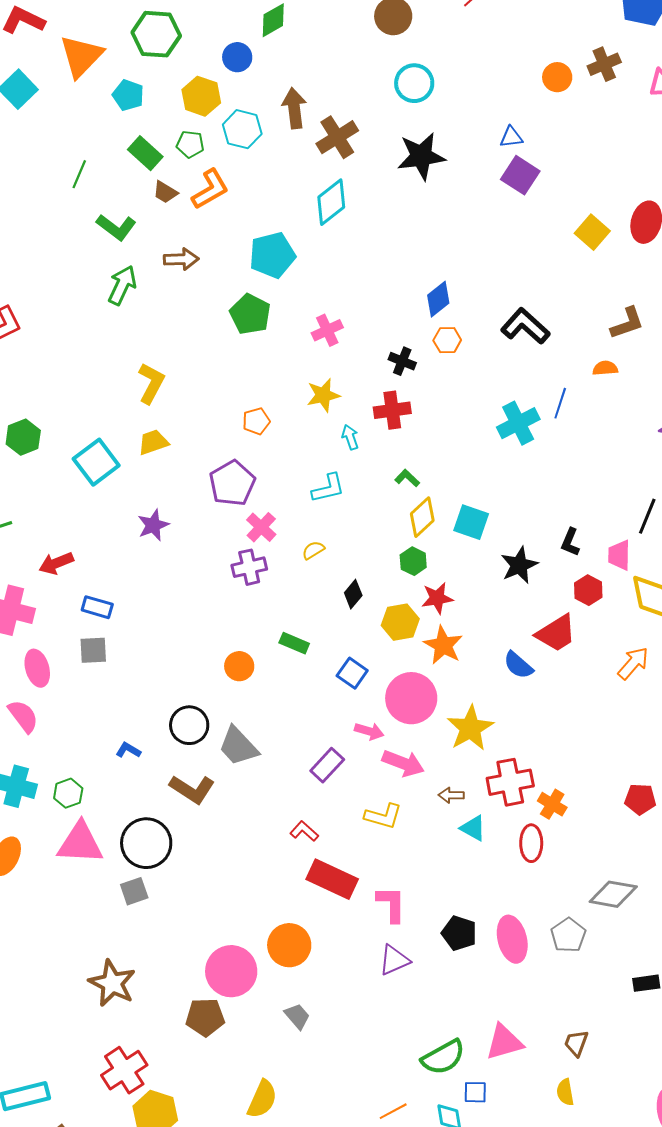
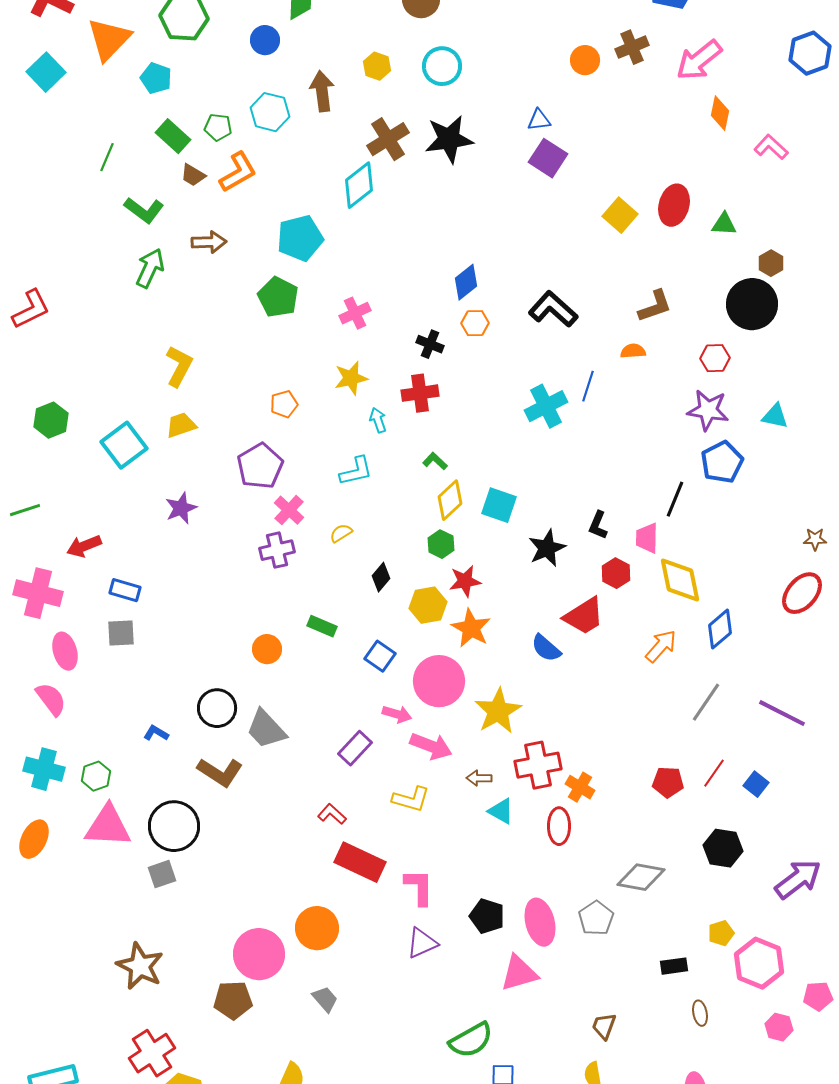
yellow hexagon: (201, 96) -> (377, 66), moved, size x0.7
brown cross: (337, 137) -> (388, 139), moved
pink triangle: (504, 1042) -> (519, 973), moved

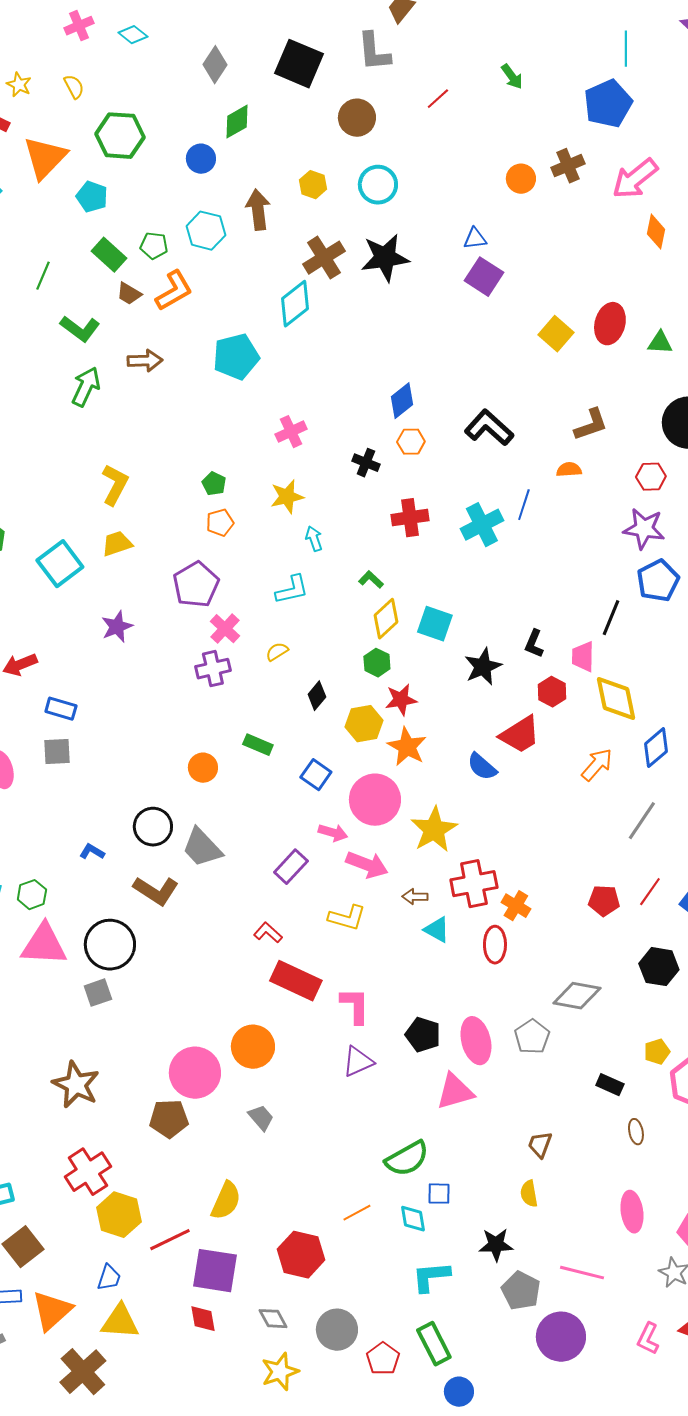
green pentagon: (278, 297) -> (214, 484), moved, size x0.6
red cross: (420, 393) -> (410, 518), moved
black rectangle: (674, 966) -> (610, 1085), turned 32

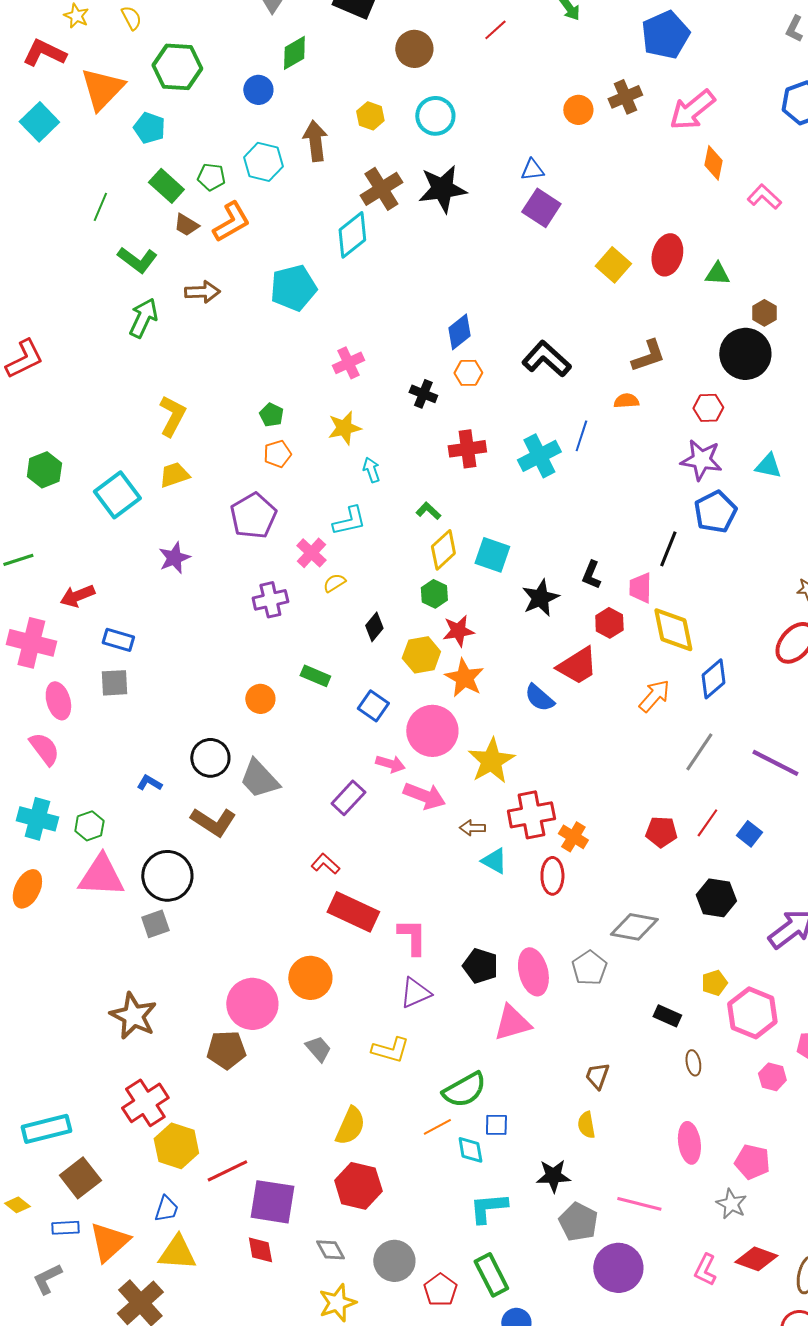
pink cross: (225, 629) -> (311, 553), moved
yellow L-shape: (347, 918) -> (390, 1050), moved
yellow semicircle: (226, 1201) -> (350, 1126), moved
orange line: (357, 1213) -> (437, 1127), moved

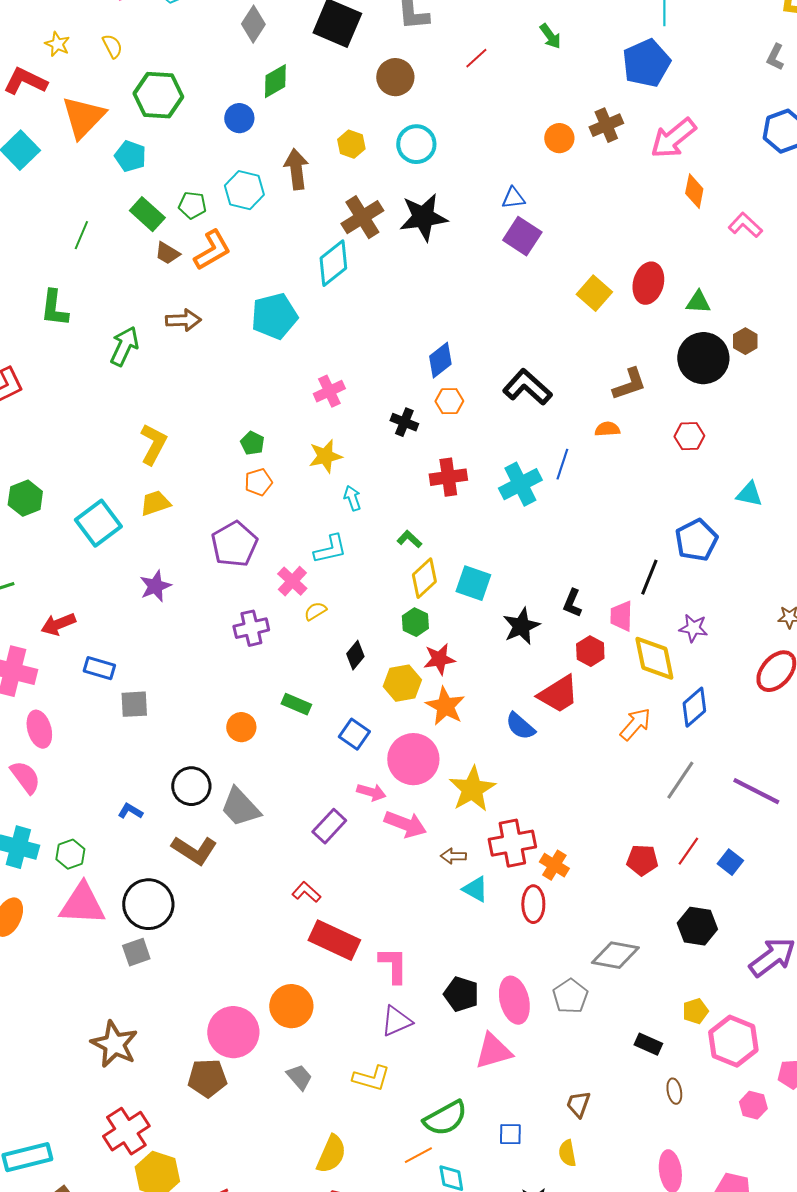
green L-shape: (137, 260) -> (54, 308), moved, turned 60
black circle: (745, 354) -> (703, 358), moved
purple star: (701, 460) -> (693, 628), moved, size x0.7
gray square: (114, 683) -> (134, 704), moved
blue square: (496, 1125) -> (510, 1134), moved

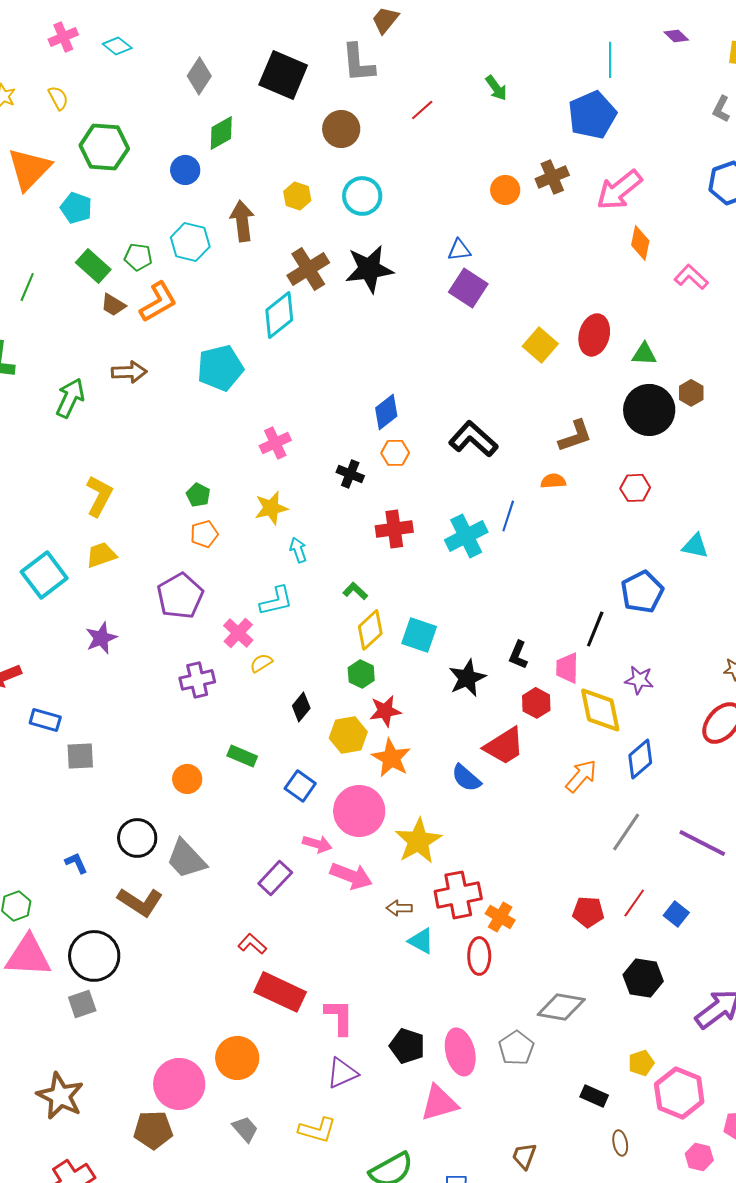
blue L-shape: (130, 811) -> (76, 863), turned 35

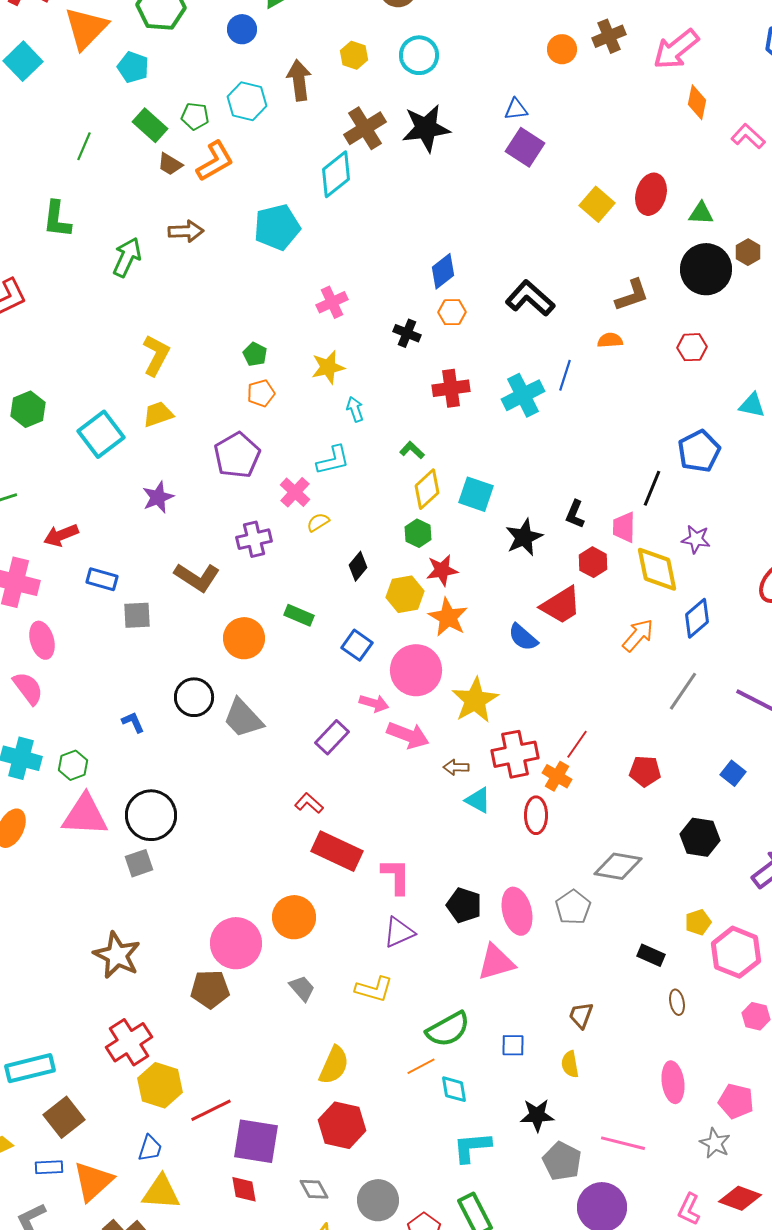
orange circle: (187, 779) -> (244, 638), size x1.4
brown L-shape: (140, 902) -> (197, 577), moved
red line: (634, 903) -> (577, 744), moved

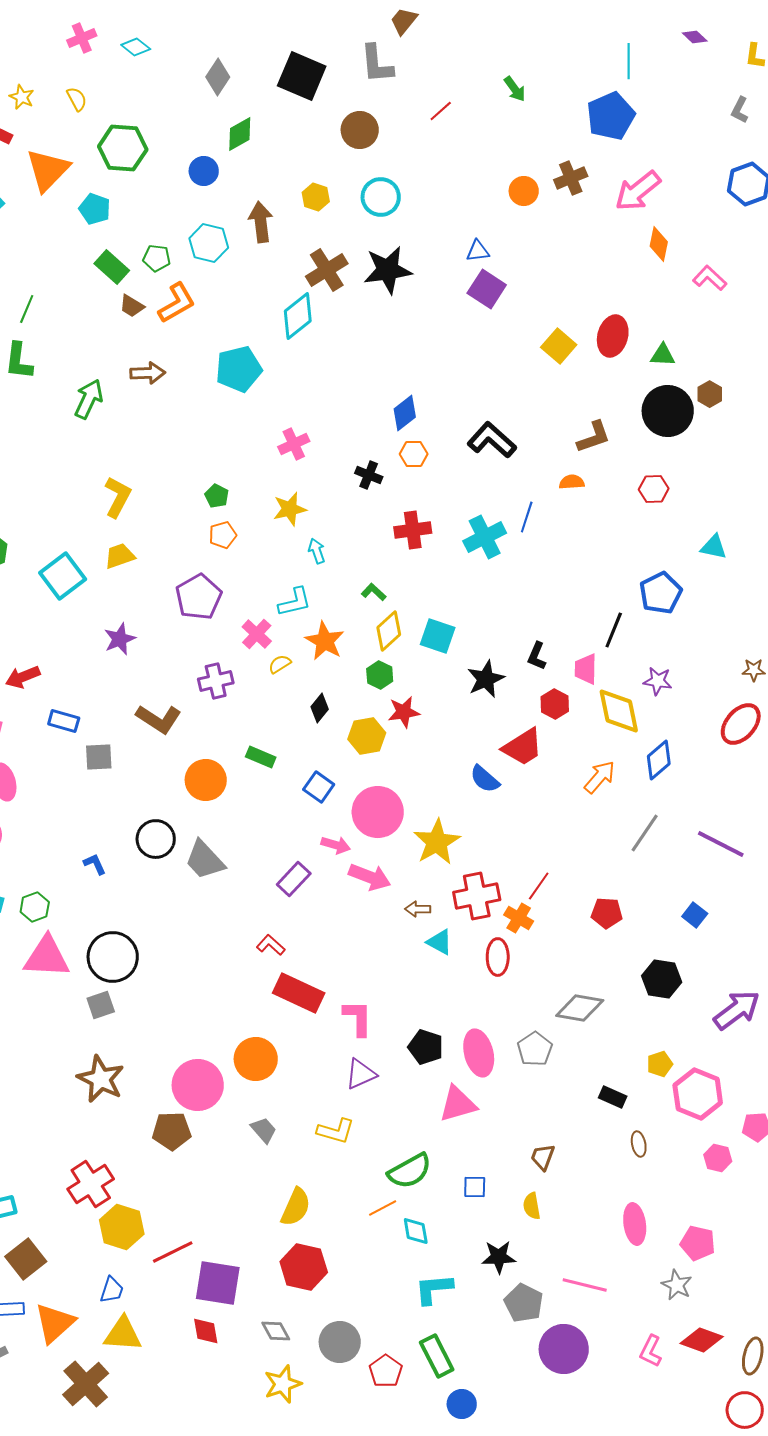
green line: (84, 146) -> (27, 309), moved
orange star: (448, 617) -> (325, 641), moved
brown star: (117, 955) -> (101, 1079), moved

